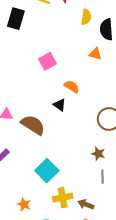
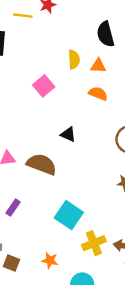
yellow semicircle: (86, 17) -> (74, 59), moved
orange semicircle: (72, 87) -> (98, 94), moved

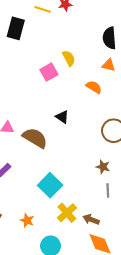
yellow semicircle: (74, 59) -> (69, 58), moved, turned -35
orange triangle: (98, 66) -> (109, 65), moved
yellow cross: (94, 243) -> (67, 213), turned -30

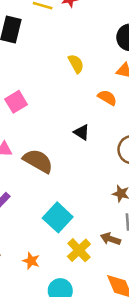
pink square: (49, 72) -> (16, 102), moved
black triangle: (62, 117) -> (82, 132), moved
brown arrow: (91, 219) -> (110, 239), moved

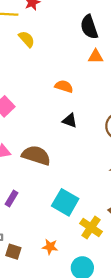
yellow semicircle: (76, 64) -> (27, 39), moved
orange semicircle: (107, 98) -> (64, 86), moved

